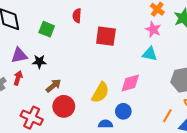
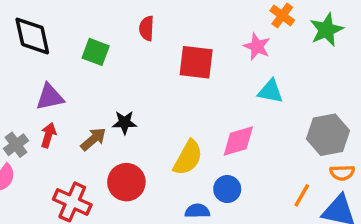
pink star: (153, 29) -> (257, 47), moved
black star: (39, 62) -> (125, 123), moved
brown arrow: (53, 86) -> (93, 139), moved

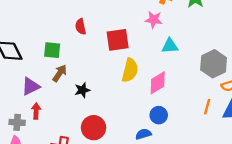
brown arrow: (93, 139) -> (60, 73), moved
gray cross: (16, 145) -> (17, 122), turned -35
yellow semicircle: (188, 158) -> (130, 70), moved

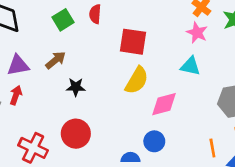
pink star: (154, 20) -> (197, 33), moved
green square: (52, 50) -> (63, 20), moved, turned 36
orange line: (207, 107) -> (212, 148), turned -42

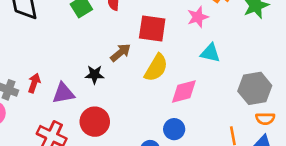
pink star: (197, 33) -> (198, 17), moved, turned 30
brown arrow: (56, 60) -> (120, 53), moved
purple triangle: (18, 65) -> (63, 93), moved

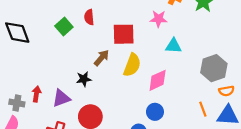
pink star: (198, 17) -> (159, 19), turned 30

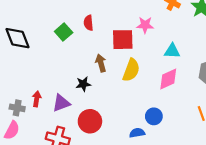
pink star: (159, 19) -> (145, 25), moved
brown arrow: (102, 58) -> (101, 63), turned -56
pink diamond: (158, 80) -> (168, 79), moved

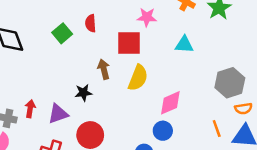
pink star: (145, 25) -> (147, 17), moved
cyan triangle: (172, 51) -> (184, 45), moved
pink diamond: (168, 79) -> (170, 103), moved

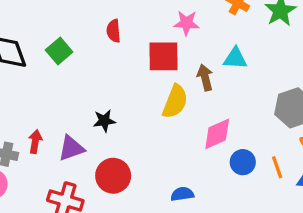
green square: (62, 33) -> (59, 51), moved
brown arrow: (104, 69) -> (205, 77), moved
blue circle: (163, 131) -> (243, 162), moved

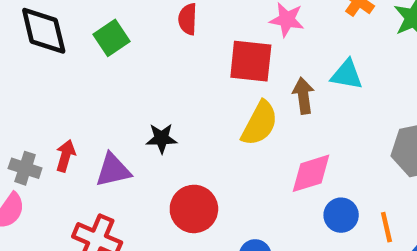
red circle: (113, 176) -> (194, 209), moved

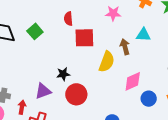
red square: (251, 61) -> (84, 38), moved
red arrow: (66, 156) -> (22, 107), moved
red circle: (194, 209) -> (76, 94), moved

